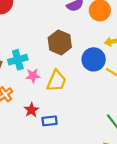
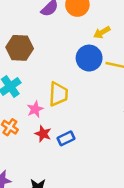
brown hexagon: (60, 42) -> (20, 48), moved
pink star: (33, 76) -> (35, 109), moved

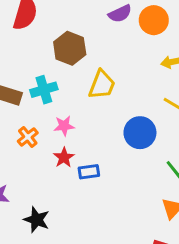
blue circle: (89, 58) -> (140, 133), moved
yellow trapezoid: (58, 94) -> (102, 85), moved

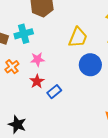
yellow trapezoid: (102, 85) -> (78, 37), moved
blue rectangle: (89, 172) -> (54, 92), turned -32

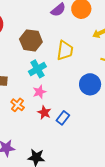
cyan cross: (24, 34) -> (37, 69), moved
yellow trapezoid: (78, 37) -> (65, 50), moved

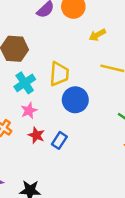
yellow trapezoid: (65, 50) -> (59, 74), moved
blue circle: (90, 84) -> (75, 100), moved

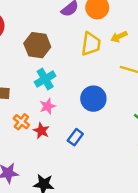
yellow trapezoid: (59, 74) -> (91, 44), moved
red star: (36, 135) -> (41, 131), moved

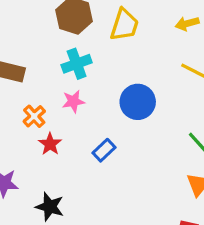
yellow trapezoid: (91, 44) -> (124, 25), moved
red star: (41, 131) -> (50, 144), moved

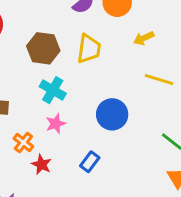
cyan cross: (77, 64) -> (53, 90), turned -30

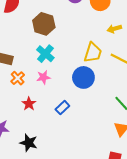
yellow trapezoid: (89, 49) -> (93, 53), moved
orange cross: (23, 143) -> (18, 78), moved

